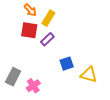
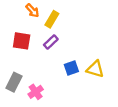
red square: (29, 30) -> (22, 41), moved
yellow triangle: (89, 75) -> (95, 69), moved

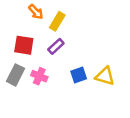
gray rectangle: (14, 82) -> (15, 75), moved
pink cross: (36, 92) -> (39, 76), moved, turned -32

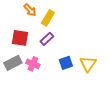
gray rectangle: (15, 75) -> (13, 63), turned 36
yellow triangle: (105, 76) -> (88, 64), turned 48

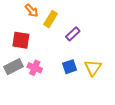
purple rectangle: (47, 39) -> (73, 34), moved

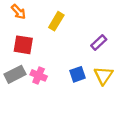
orange arrow: (31, 11) -> (19, 12), moved
purple rectangle: (73, 34) -> (99, 42), moved

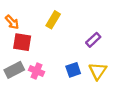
orange arrow: (19, 12) -> (12, 22), moved

